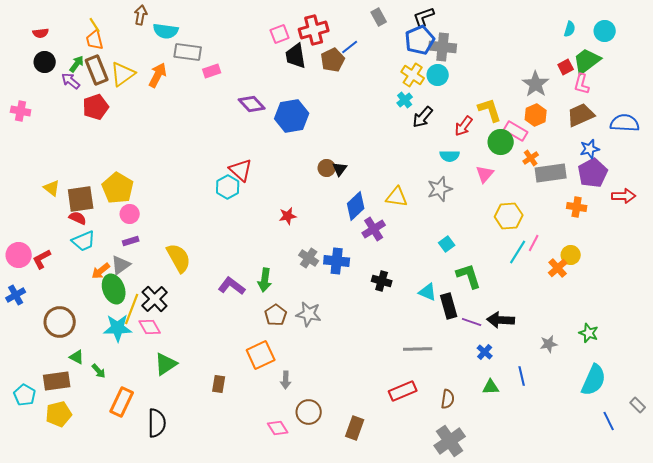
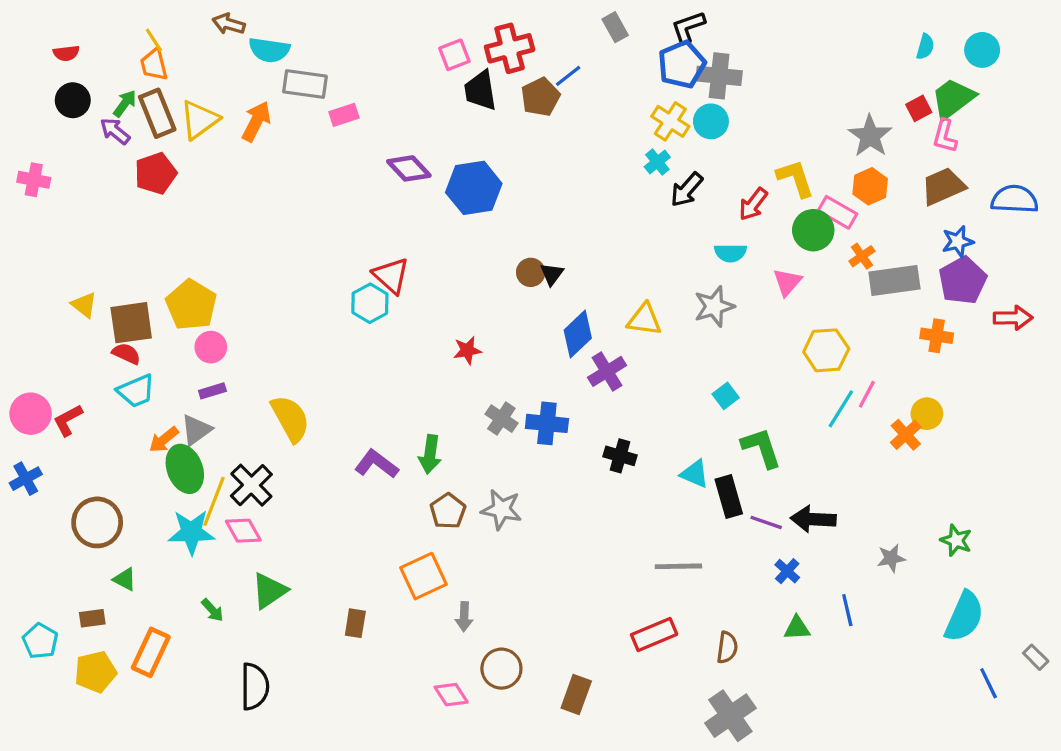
brown arrow: (141, 15) -> (229, 24), turned -84
green arrow: (99, 371) -> (212, 610), moved
brown rectangle: (57, 381) -> (92, 618), size x0.6
orange rectangle: (122, 402) -> (151, 652), moved

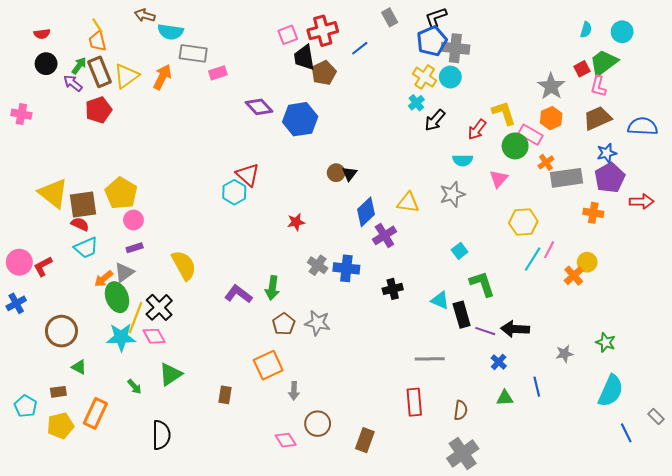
brown pentagon: (540, 97) -> (324, 73), moved
yellow triangle: (84, 305) -> (53, 193), size x1.8
black cross: (620, 456) -> (393, 289), turned -30
red rectangle: (654, 634) -> (414, 402), turned -72

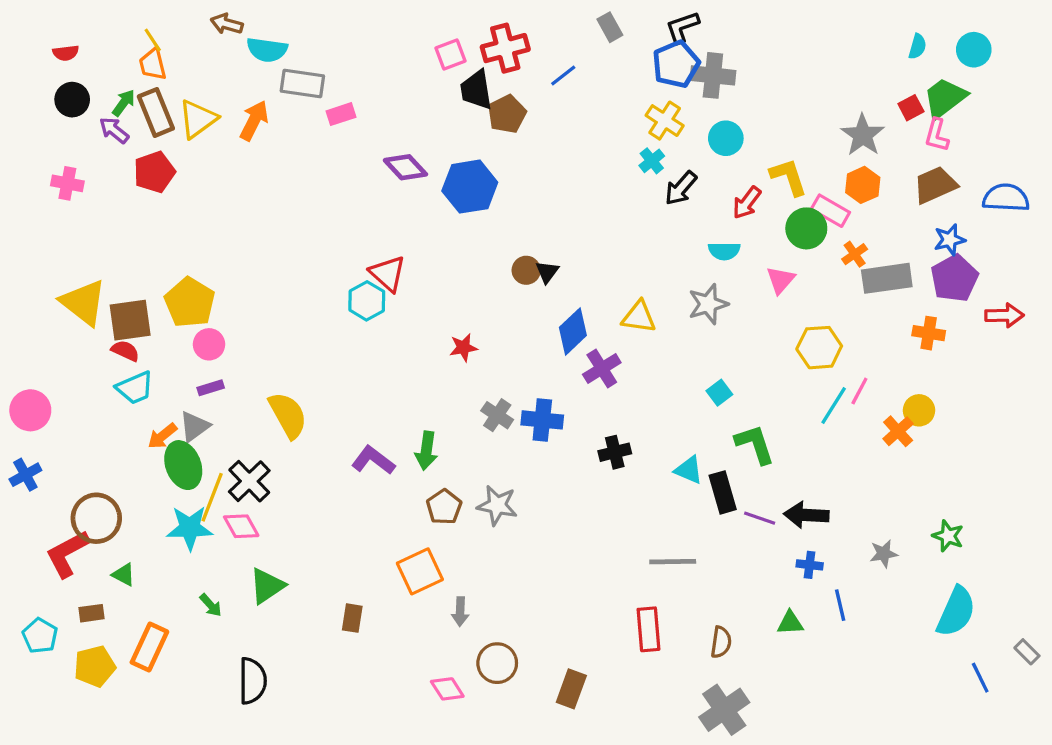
cyan circle: (450, 77) -> (726, 138), moved
pink cross: (21, 114) -> (67, 183), moved
red L-shape: (43, 266) -> (67, 554), moved, size x1.5
blue cross: (499, 362) -> (810, 565), moved, turned -35

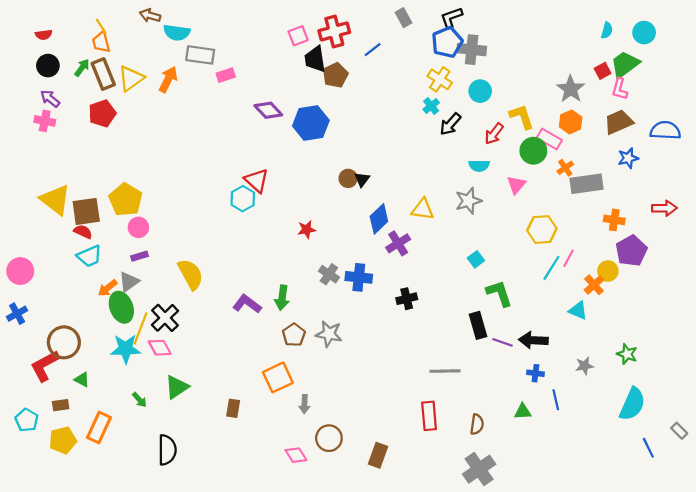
purple arrow: (114, 130) -> (50, 99), moved
purple pentagon: (954, 278) -> (631, 251), moved
cyan triangle: (689, 470) -> (578, 310), moved

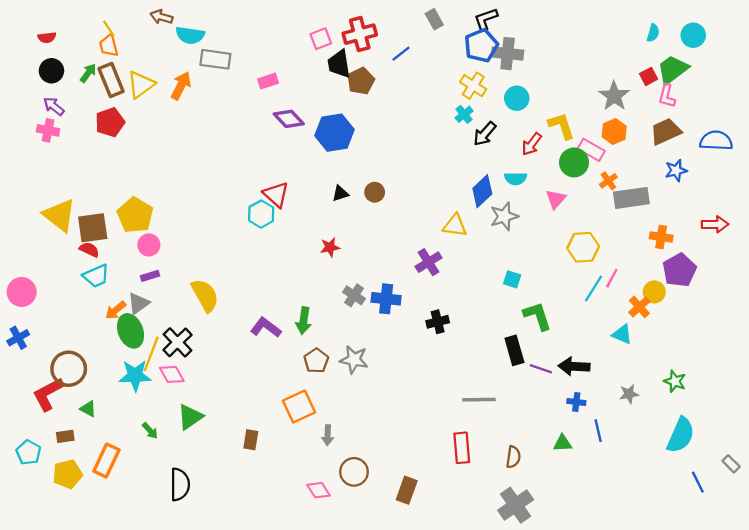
pink rectangle: (226, 75) -> (268, 81), moved
black triangle: (362, 179) -> (340, 193), moved, turned 35
blue diamond: (379, 219) -> (482, 191), moved
cyan square: (476, 259) -> (512, 279), turned -35

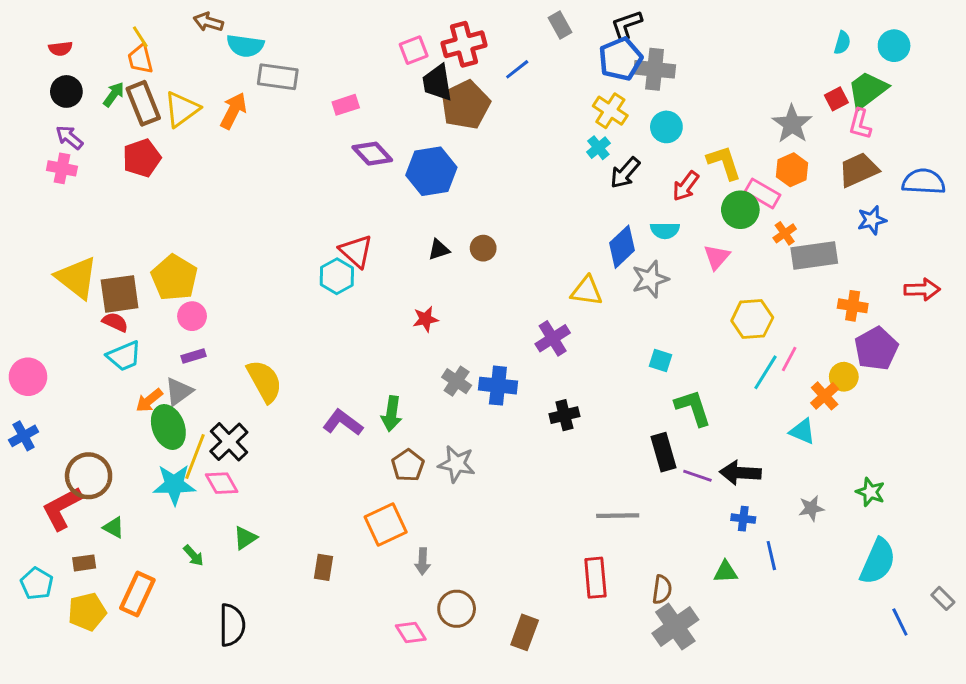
brown pentagon: (361, 81) -> (465, 105), size x1.4
green triangle: (190, 417) -> (245, 538), size x0.7
gray cross: (516, 505) -> (675, 626), moved

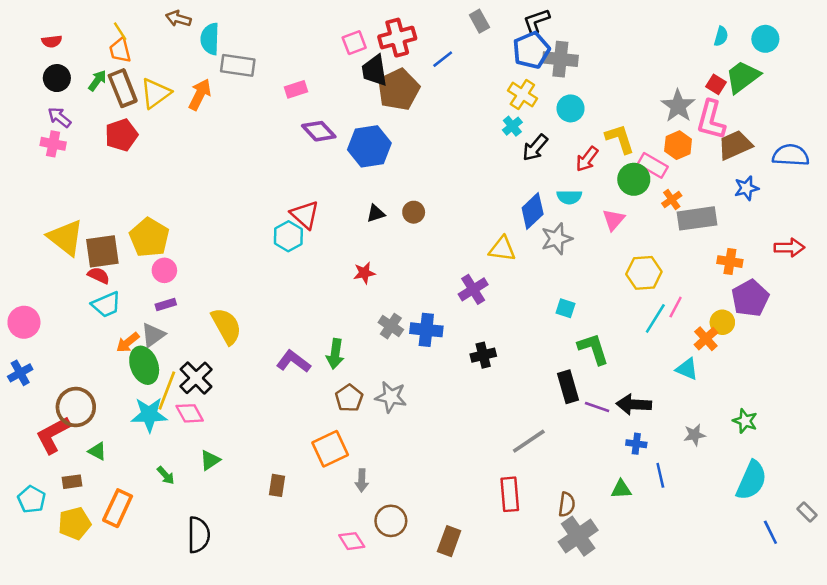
cyan semicircle: (245, 46) -> (210, 39), turned 84
red square: (836, 99) -> (716, 84), turned -30
pink L-shape: (860, 124) -> (711, 120), moved, size x1.5
gray line: (618, 516) -> (529, 441), turned -33

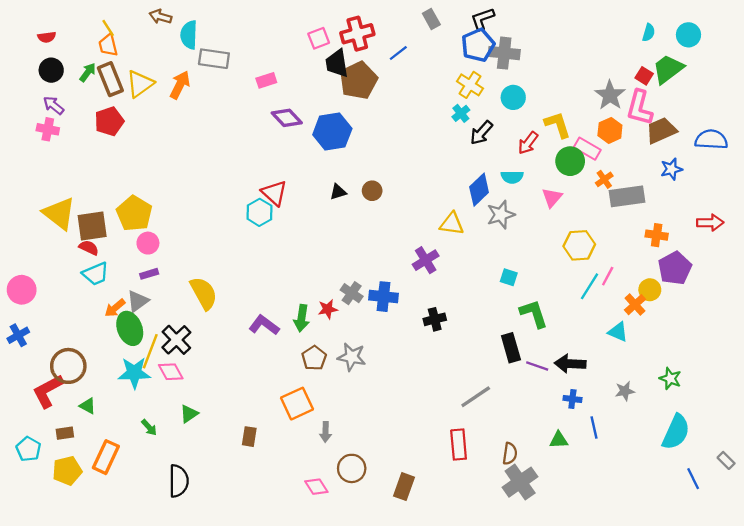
red star: (364, 273) -> (328, 309), moved

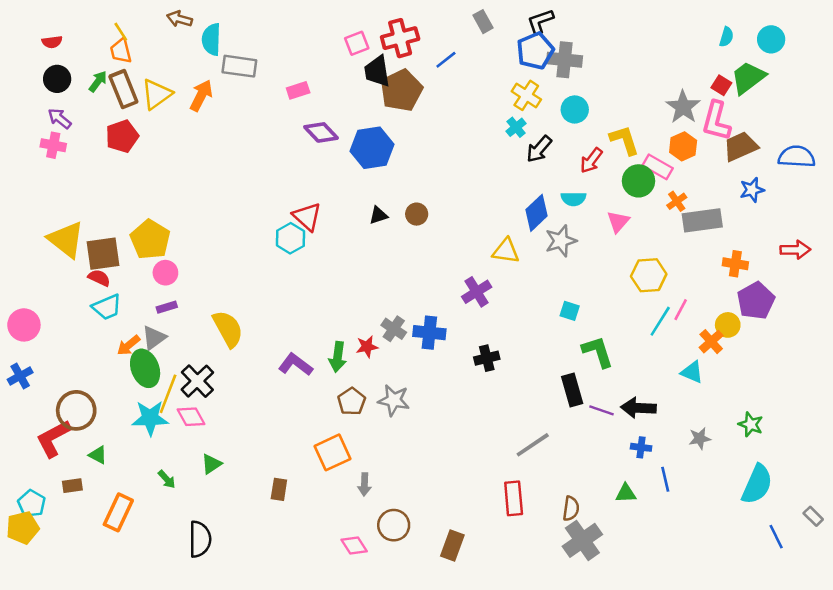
yellow pentagon: (67, 471) -> (23, 528), moved

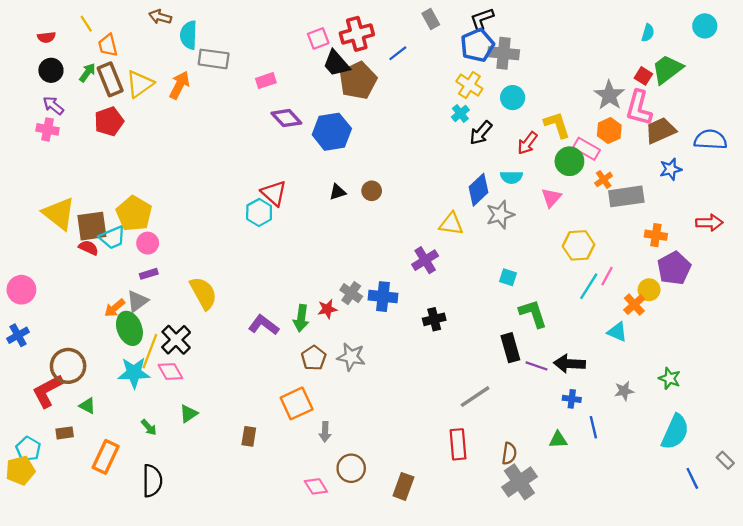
yellow line: (121, 32) -> (86, 24), moved
cyan circle: (771, 39) -> (705, 26), moved
black trapezoid: (377, 71) -> (336, 63), turned -32
cyan trapezoid: (107, 307) -> (112, 237), moved
black semicircle: (200, 539) -> (152, 481), moved

